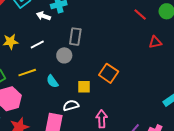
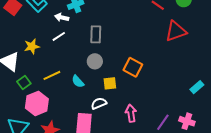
red triangle: (155, 42) -> (176, 31), size x1.6
white line: (37, 44) -> (59, 36), moved
gray circle: (64, 55) -> (95, 61), moved

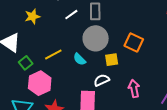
white line: (59, 36) -> (71, 15), moved
yellow star: (32, 46) -> (32, 16), moved
gray circle: (95, 61) -> (96, 38), size x1.6

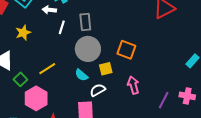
white line: (71, 15) -> (62, 27), turned -32
cyan semicircle: (80, 59) -> (81, 75), moved
pink arrow: (134, 89) -> (133, 85), moved

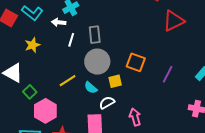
yellow line: (47, 69) -> (68, 81), moved
pink arrow: (133, 85) -> (135, 117), moved
purple line: (164, 100) -> (168, 74), moved

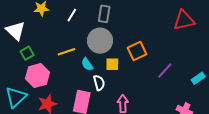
white line: (71, 40) -> (72, 15), moved
orange square: (136, 62) -> (137, 51), turned 30
white semicircle: (107, 103) -> (99, 83), turned 91

